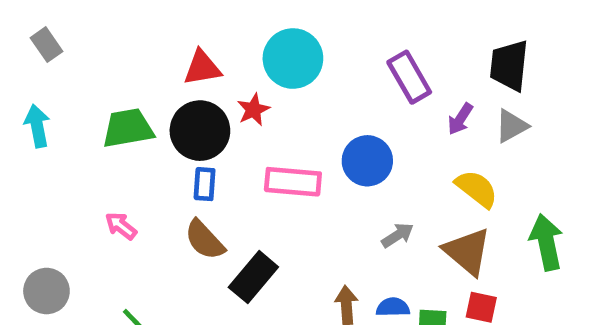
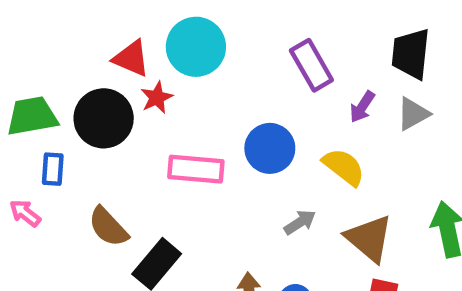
red triangle: (202, 68) -> (131, 58), moved, turned 33
blue rectangle: (205, 184) -> (53, 169), moved
yellow semicircle: (477, 189) -> (344, 167), moved

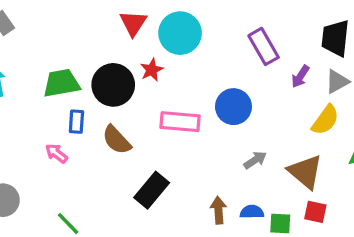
red triangle: (131, 58) -> (133, 23), moved, turned 40
yellow semicircle: (344, 167) -> (325, 120), moved, turned 88
brown semicircle: (108, 227) -> (117, 140), moved

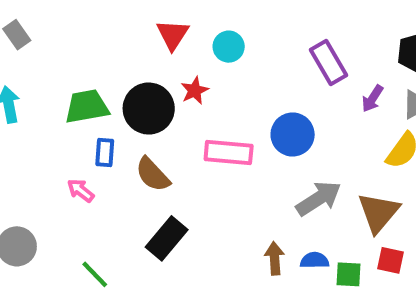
cyan circle: (180, 33) -> (229, 47), size x0.6
gray arrow: (255, 160) -> (319, 198), size x1.6
brown triangle: (305, 172) -> (378, 212), turned 30
black rectangle: (152, 190) -> (167, 238), moved

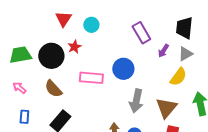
blue rectangle: (105, 152) -> (24, 117), moved
pink arrow: (81, 190) -> (19, 88), moved
gray arrow: (319, 198) -> (136, 101), turned 135

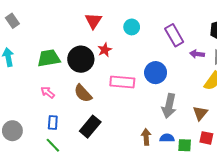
cyan circle: (91, 25) -> (132, 27), moved
purple arrow: (163, 51) -> (197, 54), turned 64
brown triangle: (166, 108) -> (200, 113), size x0.7

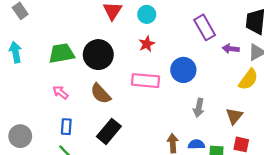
cyan circle: (132, 27) -> (147, 14), moved
red star: (105, 50) -> (147, 44), moved
gray arrow: (169, 106) -> (199, 108), size x0.7

